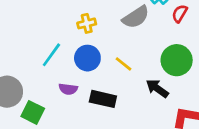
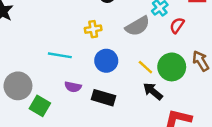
cyan line: (51, 55) -> (60, 55), turned 60
blue circle: (87, 58) -> (106, 61), moved
yellow line: (123, 64) -> (145, 67), moved

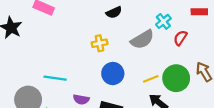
cyan line: (60, 55) -> (55, 78), moved
yellow line: (145, 67) -> (151, 79), turned -63

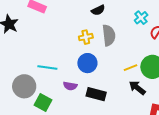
gray semicircle: (142, 39) -> (109, 35), moved, turned -65
blue circle: (113, 74) -> (87, 63), moved

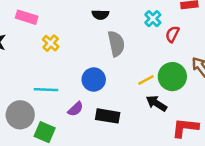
black semicircle: (98, 10) -> (100, 15), turned 32
yellow cross: (86, 37) -> (51, 43), moved, turned -32
purple semicircle: (70, 86) -> (76, 109), turned -48

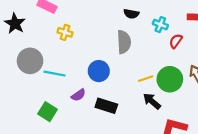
black semicircle: (100, 15) -> (131, 14), moved
cyan cross: (153, 19) -> (160, 25), turned -32
yellow cross: (51, 43) -> (65, 32), turned -32
gray circle: (20, 115) -> (30, 61), moved

